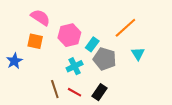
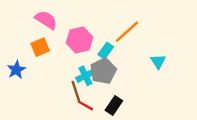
orange line: (125, 28) -> (127, 32), moved
orange square: (35, 41) -> (40, 47), turned -35
gray pentagon: (105, 59) -> (103, 71), moved, turned 30
brown line: (55, 89) -> (76, 91), moved

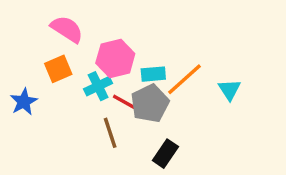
orange line: (127, 32) -> (184, 79), moved
cyan rectangle: (106, 51) -> (153, 74), turned 49
cyan cross: (85, 76) -> (98, 86), moved
red line: (85, 105) -> (124, 102), moved

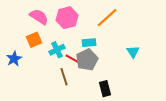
pink hexagon: (115, 58) -> (67, 18), moved
orange line: (184, 79) -> (107, 18), moved
black rectangle: (165, 154) -> (105, 89), moved, turned -49

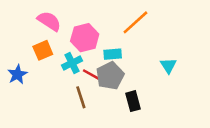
pink hexagon: (67, 18) -> (85, 38), moved
black rectangle: (105, 89) -> (133, 101), moved

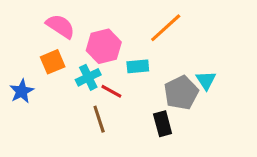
gray pentagon: (110, 76) -> (181, 93), moved

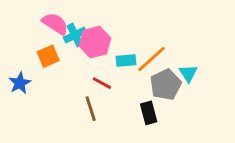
orange line: (166, 28) -> (151, 59), moved
cyan cross: (88, 77) -> (75, 35), moved

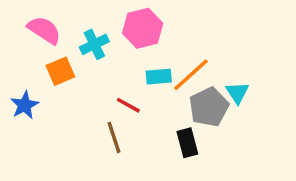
pink semicircle: (55, 24) -> (44, 30), moved
pink hexagon: (95, 42) -> (143, 28), moved

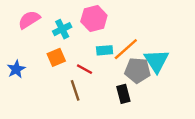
pink semicircle: (44, 30) -> (29, 20), turned -65
orange square: (60, 71) -> (56, 57), moved
cyan triangle: (237, 93) -> (156, 61), size x1.6
gray pentagon: (209, 107) -> (138, 70), turned 30

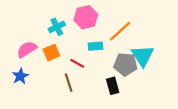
pink semicircle: (29, 20) -> (27, 49), moved
orange line: (126, 49) -> (120, 31), moved
blue star: (16, 69) -> (20, 76), moved

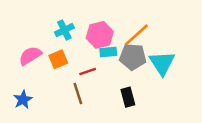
pink hexagon: (86, 17) -> (100, 35), moved
red line: (77, 63) -> (88, 72), turned -48
gray pentagon: (125, 64) -> (133, 57), moved
blue star: (20, 76) -> (23, 100), moved

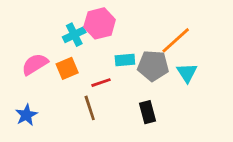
pink hexagon: (100, 35) -> (100, 23), moved
orange line: (136, 35) -> (176, 40), moved
cyan triangle: (162, 63) -> (187, 73), size x0.7

